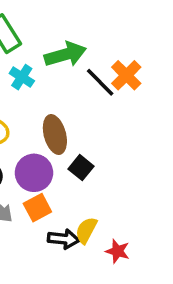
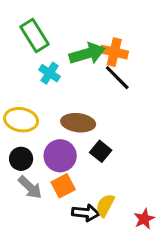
orange cross: (126, 75) -> (114, 52), moved, turned -32
brown ellipse: (55, 135) -> (78, 123), turned -68
red star: (118, 251) -> (144, 219), moved, turned 30

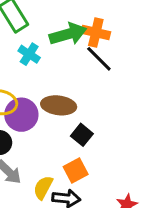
purple circle: (60, 156) -> (21, 115), moved
orange square: (63, 186) -> (76, 170), moved
yellow semicircle: (105, 205) -> (43, 188), moved

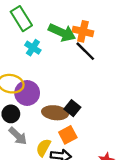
green arrow: (68, 34) -> (62, 33), turned 40
brown ellipse: (59, 105) -> (55, 113), moved

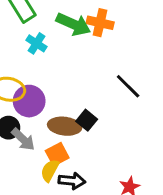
black line: (85, 51) -> (128, 86), moved
orange square: (68, 135) -> (57, 154), moved
gray arrow: (18, 136) -> (23, 139), moved

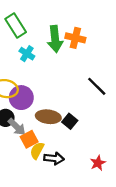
green arrow: (73, 24) -> (55, 39), turned 60
black square: (87, 120) -> (70, 121), moved
orange square: (57, 154) -> (29, 139), moved

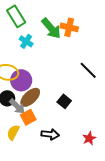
green arrow: (55, 39) -> (51, 28), turned -35
brown ellipse: (48, 117) -> (30, 97), moved, turned -50
yellow semicircle: (37, 151) -> (13, 132), moved

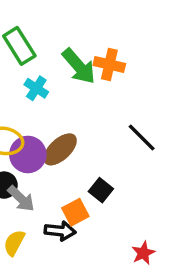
brown ellipse: (30, 97) -> (60, 149), moved
orange square: (28, 117) -> (75, 212), moved
black arrow: (50, 134) -> (60, 231), moved

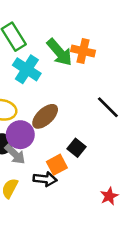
cyan cross: (36, 88) -> (27, 69), size x1.5
purple circle: (28, 154) -> (20, 135), moved

